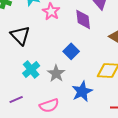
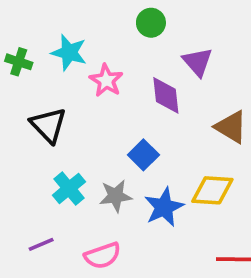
gray star: (56, 73) -> (116, 196), turned 30
blue star: (82, 91) -> (164, 207), moved

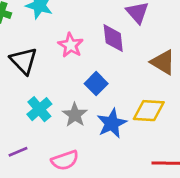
pink star: (106, 80) -> (71, 45), moved
gray star: (116, 196) -> (75, 115), turned -30

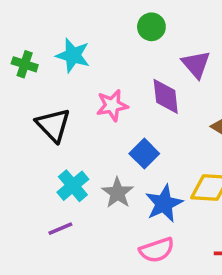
pink star: (71, 45) -> (112, 105), turned 30
purple line: (18, 152) -> (60, 229), moved
pink semicircle: (65, 160) -> (157, 250), moved

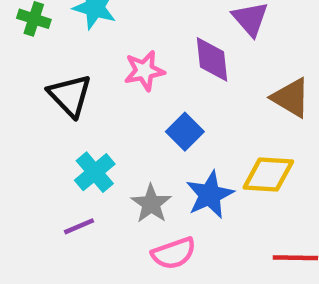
gray star: (118, 193) -> (151, 204), moved
pink semicircle: (157, 250) -> (174, 253), moved

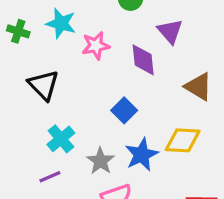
pink star: (144, 71) -> (96, 46), moved

